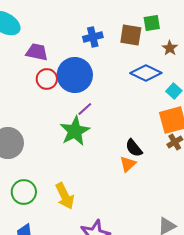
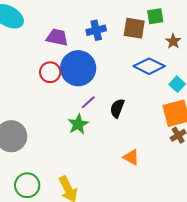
purple trapezoid: (37, 52) -> (57, 37), moved
green star: (75, 131) -> (78, 124), size x0.7
black semicircle: (134, 148) -> (117, 108), moved, turned 60
orange triangle: (128, 164) -> (131, 157), turned -48

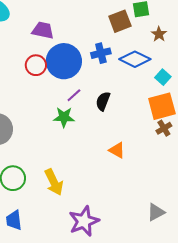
brown square: (134, 28) -> (120, 21), turned -30
blue cross: (96, 30) -> (101, 53), moved
green star: (78, 124) -> (64, 117), turned 30

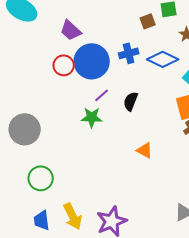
brown square: (120, 21) -> (148, 21), size x0.7
purple trapezoid: (43, 30) -> (71, 30), turned -150
yellow arrow: (54, 182) -> (73, 216), moved

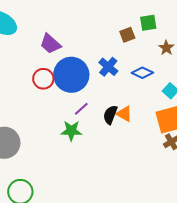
blue cross: (129, 53) -> (108, 67), turned -36
blue diamond: (163, 59) -> (142, 73), size x0.7
orange triangle: (145, 150) -> (124, 114), moved

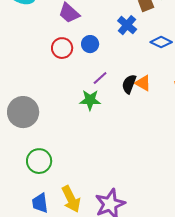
blue cross: (108, 67) -> (127, 25), moved
blue circle: (71, 75) -> (90, 44), size x0.5

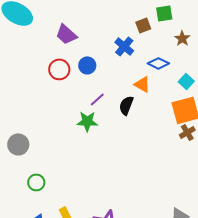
orange triangle: (143, 83) -> (142, 84), moved
gray circle: (23, 112) -> (18, 144), moved, size x0.7
green circle: (39, 161) -> (36, 182), size x0.7

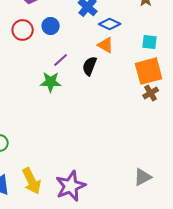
blue diamond: (158, 63) -> (110, 24), moved
cyan square: (186, 81) -> (150, 42), turned -35

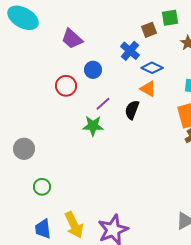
red circle: (23, 30) -> (66, 86), moved

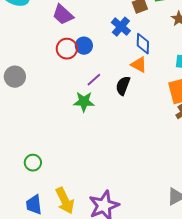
blue diamond: (152, 68) -> (143, 44), turned 65
red circle: (66, 86) -> (67, 49), moved
gray circle: (24, 149) -> (15, 77), moved

